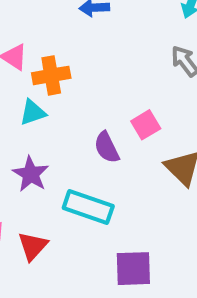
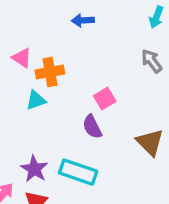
pink square: (146, 125) -> (105, 99), moved
purple star: (31, 174) -> (34, 169), moved

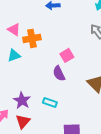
cyan triangle: (36, 100) -> (14, 55), moved
cyan rectangle: (78, 172) -> (50, 102), size x0.6

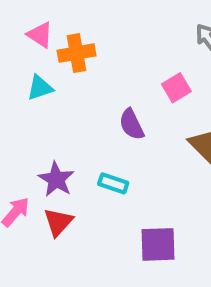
pink square: (67, 55) -> (176, 88), moved

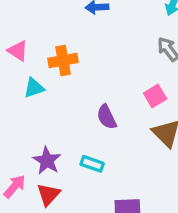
pink triangle: (40, 35) -> (18, 51), moved
pink square: (176, 88) -> (155, 96), moved

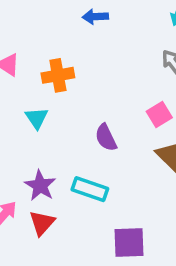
cyan triangle: (34, 88) -> (37, 118), moved, turned -45
cyan rectangle: (92, 164) -> (90, 189), size x1.4

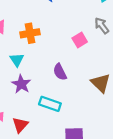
pink square: (159, 114) -> (80, 40), moved
purple star: (40, 186) -> (21, 84), moved

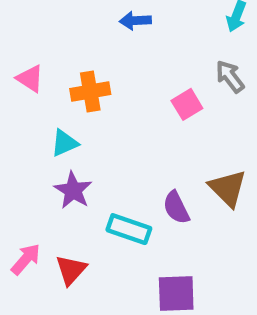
cyan triangle: (17, 60) -> (64, 143), turned 40
purple semicircle: (60, 72) -> (176, 208), moved

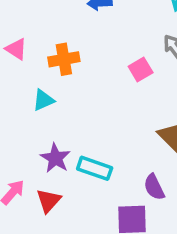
purple star: (73, 190) -> (55, 158), moved
purple semicircle: (176, 208) -> (154, 187), moved

